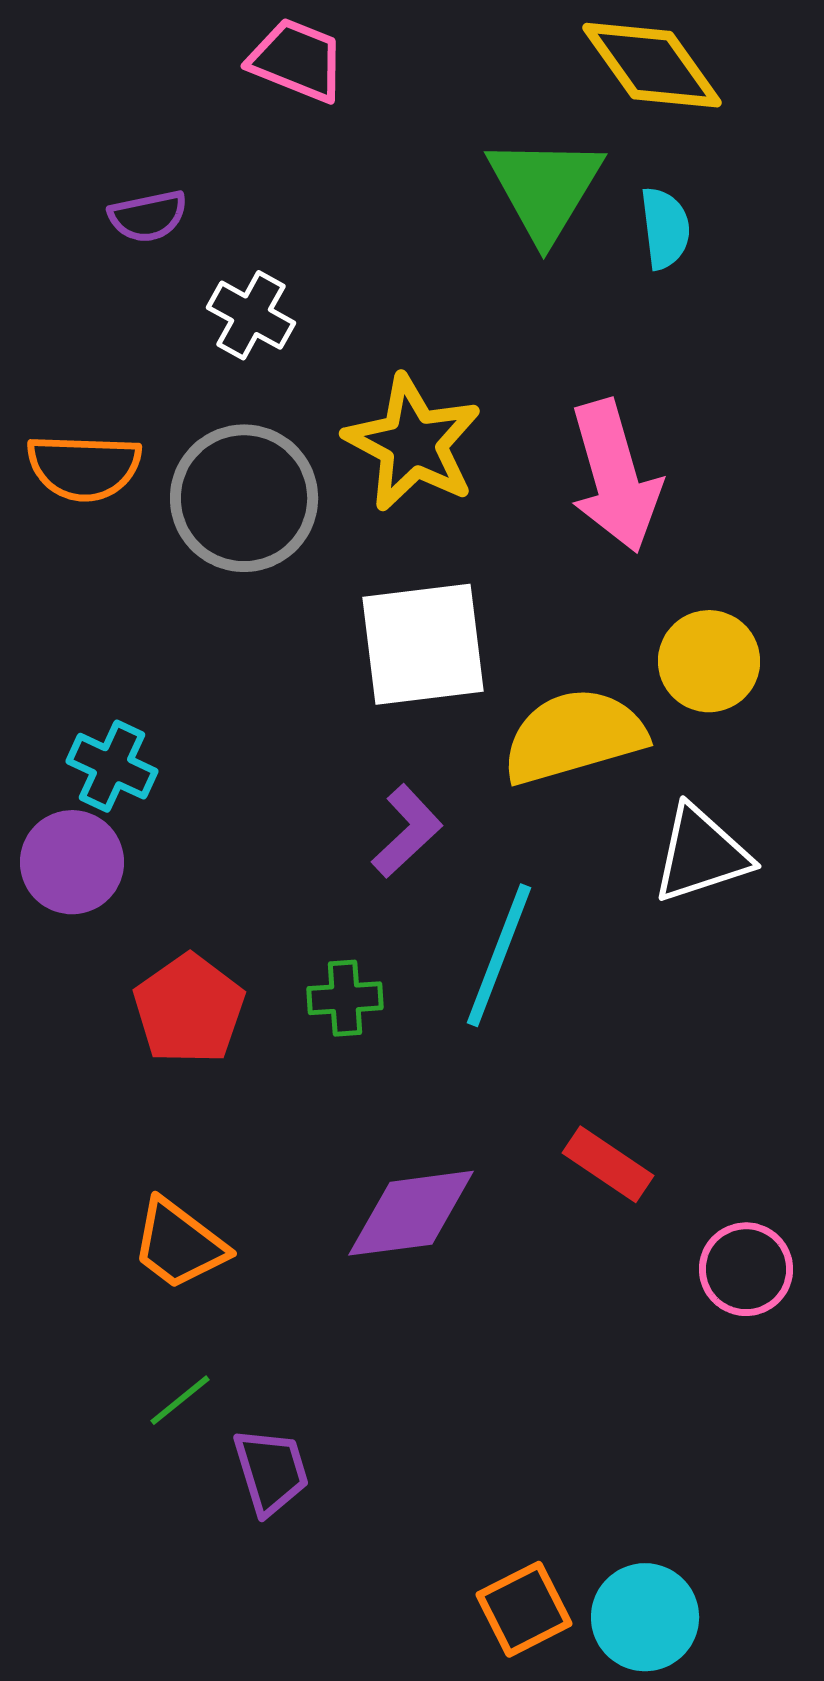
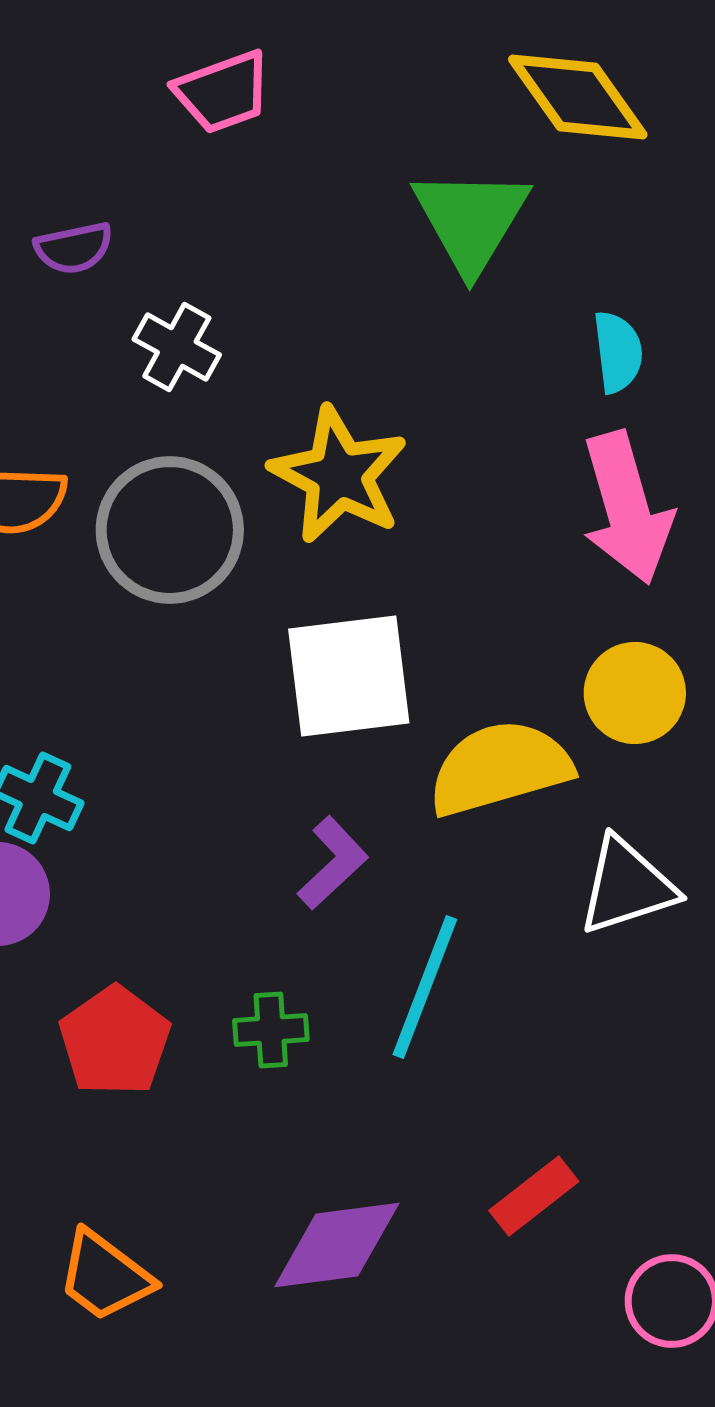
pink trapezoid: (297, 60) -> (223, 92), turned 138
cyan semicircle: (665, 228) -> (618, 352), moved
pink arrow: (615, 476) -> (627, 508), moved
red rectangle: (608, 1164) -> (534, 1196), turned -72

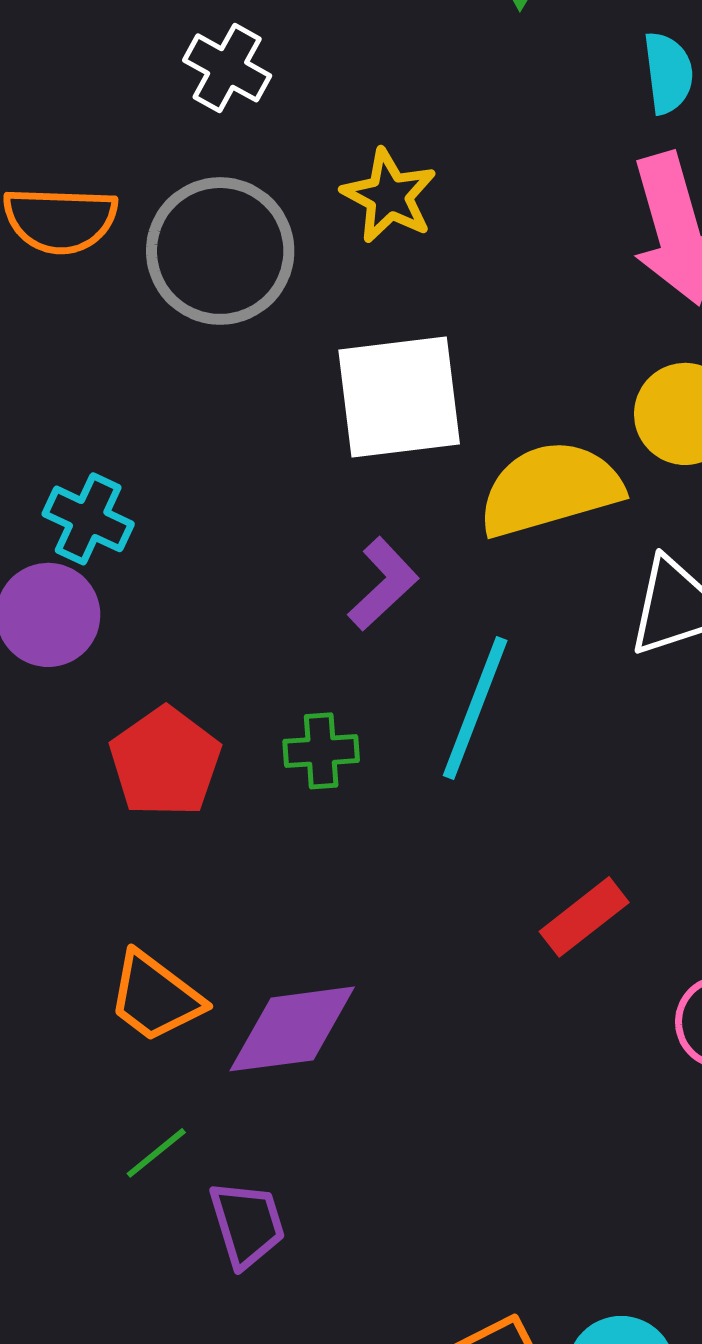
yellow star: (339, 475) -> (389, 196), size x0.7
purple diamond: (337, 1245) -> (292, 1029), moved

